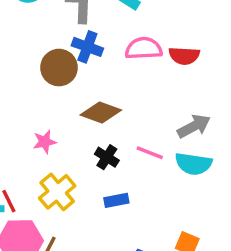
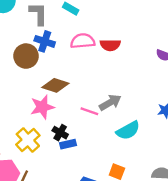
gray arrow: (194, 126) -> (110, 102), moved
pink star: (45, 142) -> (42, 107), moved, size x1.5
black cross: (107, 157) -> (60, 133), moved
cyan semicircle: (193, 164) -> (128, 130), moved, turned -35

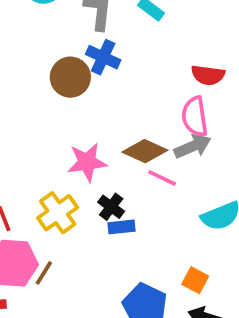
pink semicircle: (83, 41) -> (195, 117), moved, turned -100
brown diamond: (55, 85) -> (145, 151), moved
gray arrow: (110, 102) -> (193, 146), moved

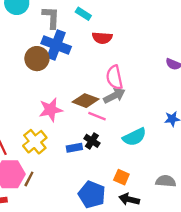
blue cross: (103, 57) -> (56, 45), size x1.4
red semicircle: (208, 75) -> (102, 38), moved
black cross: (111, 207) -> (92, 141), moved

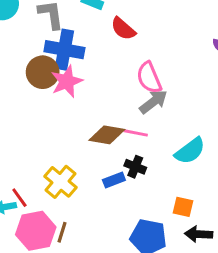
red semicircle: (102, 38) -> (123, 29), turned 48
brown diamond: (85, 101) -> (107, 135), moved
pink star: (51, 110) -> (67, 82), moved

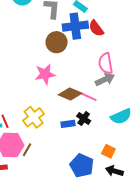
blue cross: (64, 50) -> (75, 26), moved, turned -30
brown circle: (43, 72) -> (57, 42), moved
pink star: (67, 82) -> (45, 74), moved

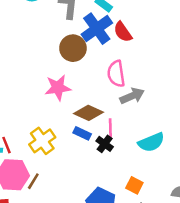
blue cross: (75, 26) -> (97, 29), turned -30
pink semicircle: (106, 63) -> (116, 74), moved
pink line: (89, 97) -> (110, 128), moved, turned 63
blue rectangle: (68, 124) -> (82, 133), moved, turned 32

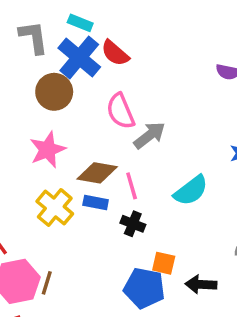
yellow cross: (42, 141) -> (55, 208), moved
black cross: (105, 144) -> (133, 224), moved
orange square: (134, 185) -> (164, 263), moved

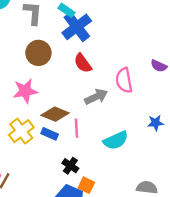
red semicircle: (115, 53) -> (83, 63), moved
blue cross: (79, 58) -> (77, 27), moved
pink semicircle: (121, 111) -> (124, 80), moved
black cross: (133, 224) -> (70, 166), moved

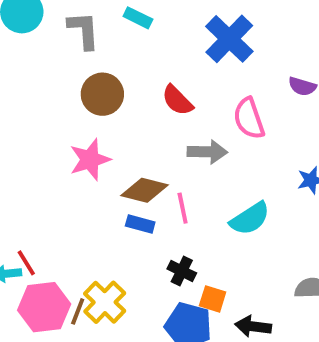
blue cross: (77, 27) -> (229, 39), moved
gray arrow: (96, 97) -> (207, 152), turned 35
yellow cross: (21, 131) -> (105, 302), moved

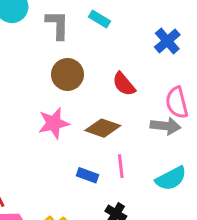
blue cross: (229, 39) -> (167, 41), size x0.7
gray arrow: (207, 152) -> (166, 126), moved
brown diamond: (144, 190) -> (103, 128), moved

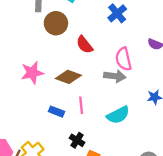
brown circle: (67, 74) -> (56, 23), moved

